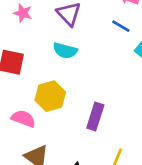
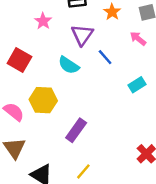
blue line: (121, 26) -> (105, 57), moved

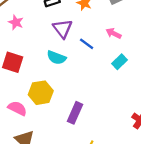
pink star: (43, 21) -> (16, 22), moved
pink arrow: (138, 39) -> (114, 33), moved

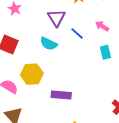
cyan rectangle: (120, 62) -> (105, 52), turned -64
purple rectangle: (75, 113) -> (61, 95), turned 66

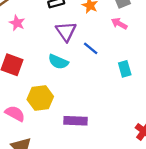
pink arrow: (102, 26) -> (119, 24), moved

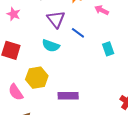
pink semicircle: (15, 114) -> (16, 92), turned -150

